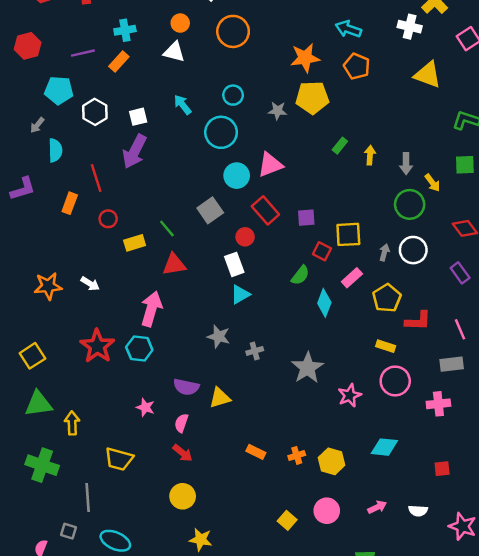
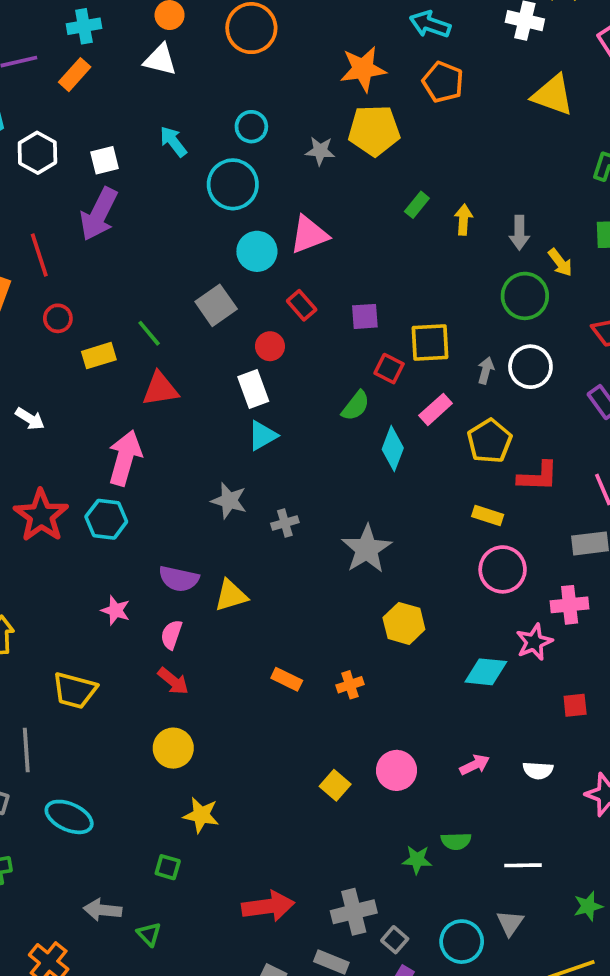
red rectangle: (265, 210) -> (302, 305), size x0.7
pink star: (350, 395) -> (534, 642), moved
yellow hexagon: (332, 461) -> (404, 623), moved

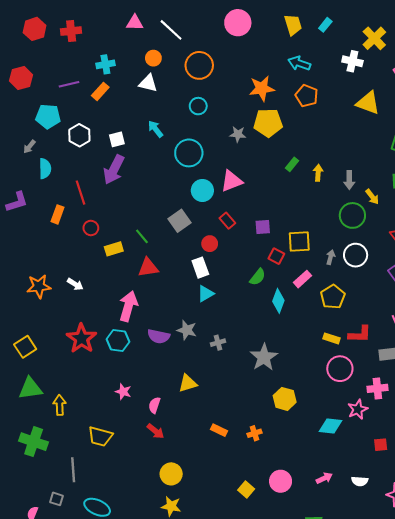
cyan circle: (251, 127) -> (198, 106), moved
red L-shape: (538, 476) -> (360, 334), moved
purple semicircle: (179, 579) -> (159, 336), moved
yellow circle: (173, 748) -> (171, 474), moved

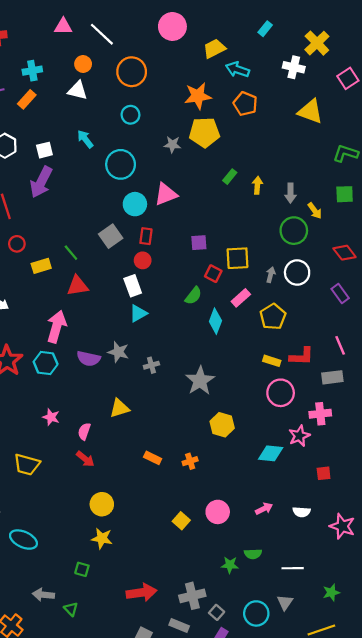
yellow trapezoid: (293, 25) -> (214, 49), moved, turned -100
red rectangle: (227, 221) -> (146, 236), moved, turned 49

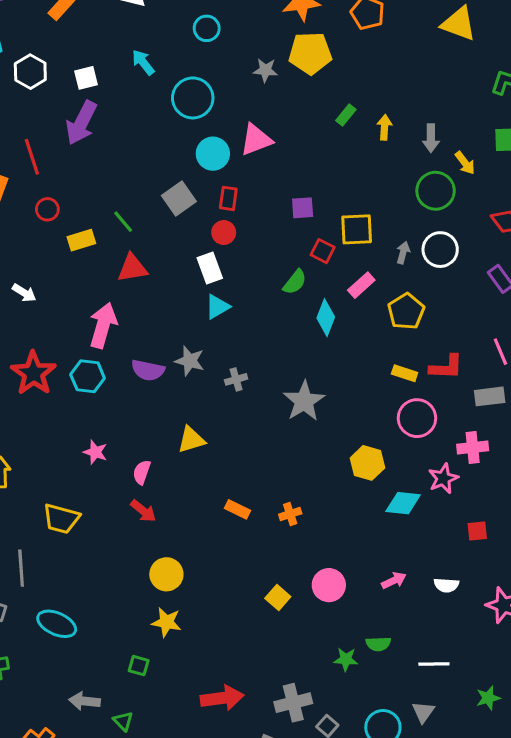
yellow hexagon: (222, 425) -> (367, 463), moved

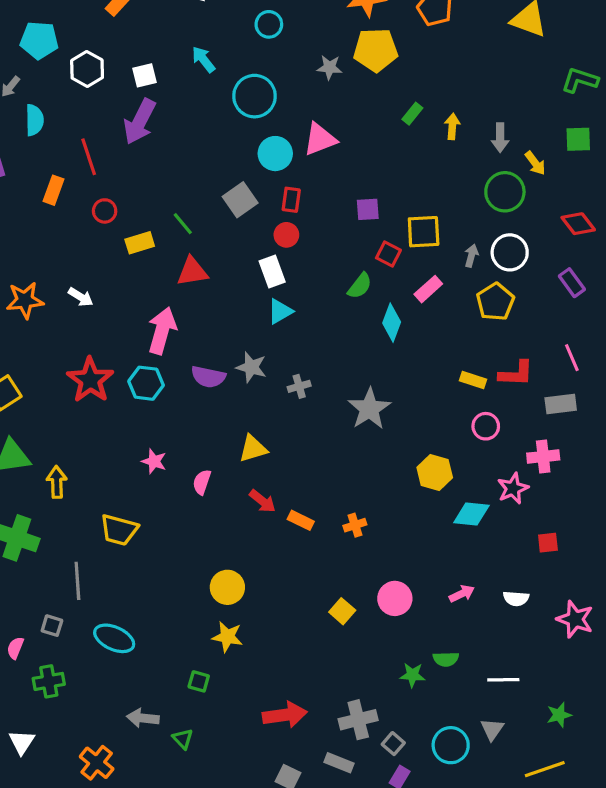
yellow pentagon: (406, 311) -> (495, 302), moved
pink circle: (417, 418) -> (486, 426), size x0.7
red arrow: (143, 511) -> (262, 501), moved

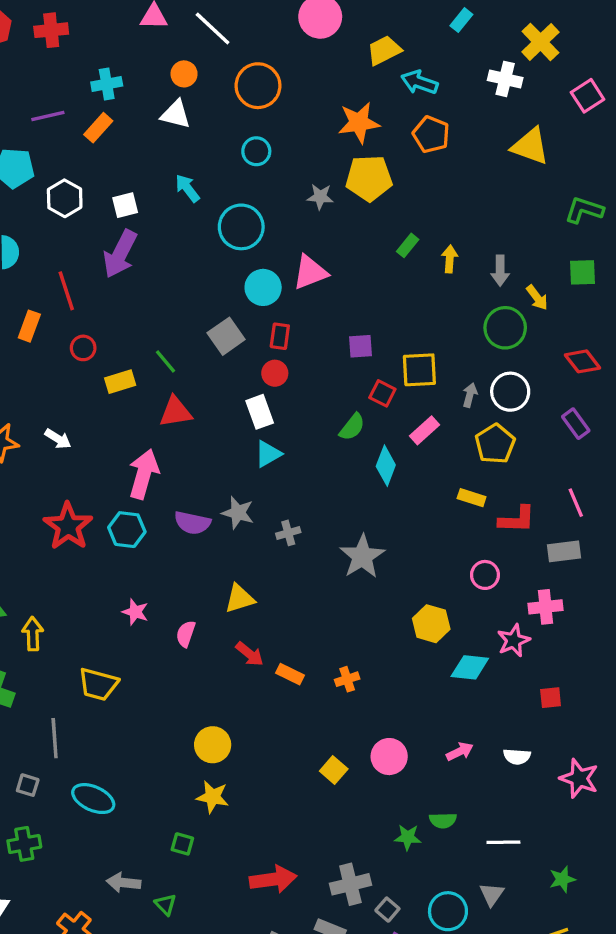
yellow rectangle: (473, 380) -> (472, 498), moved

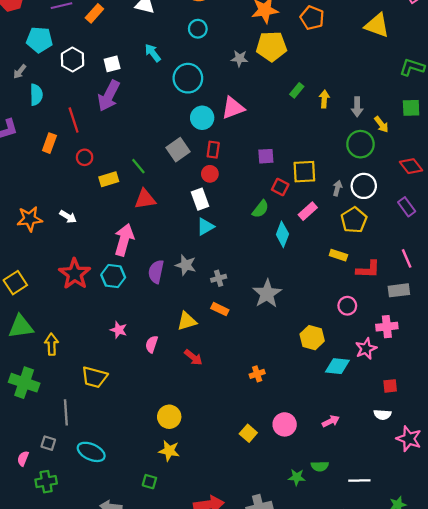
purple semicircle: (192, 523) -> (156, 272), turned 90
orange rectangle: (290, 674) -> (220, 309), moved
white semicircle: (517, 757) -> (382, 415), moved

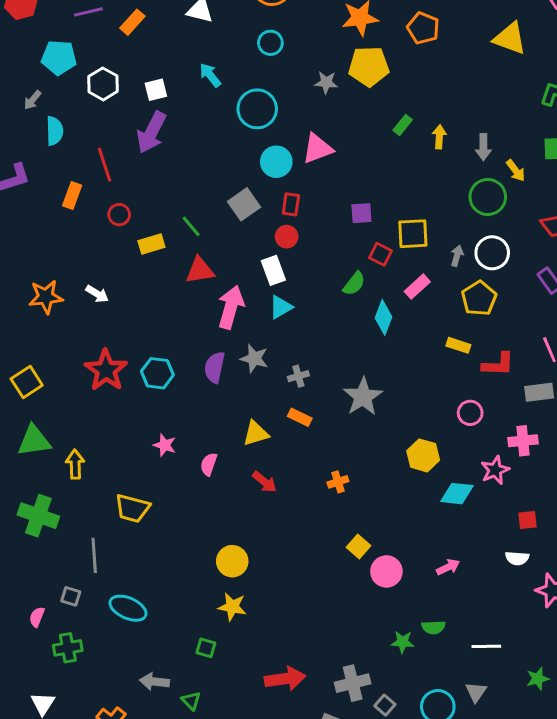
pink arrow: (124, 240) -> (231, 307), moved
orange cross: (257, 374) -> (338, 482), moved
yellow square: (248, 433) -> (359, 546), moved

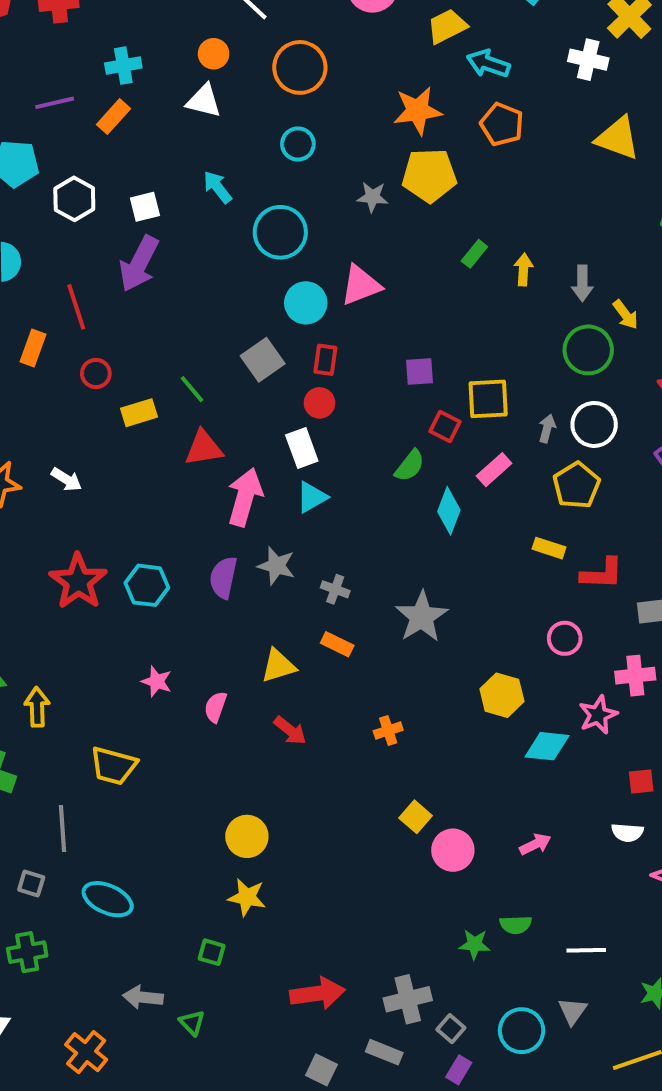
gray cross: (298, 376) -> (335, 589), turned 36

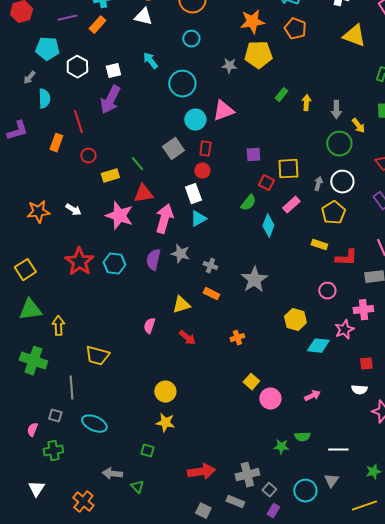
pink star: (157, 681) -> (119, 216), moved, size x1.8

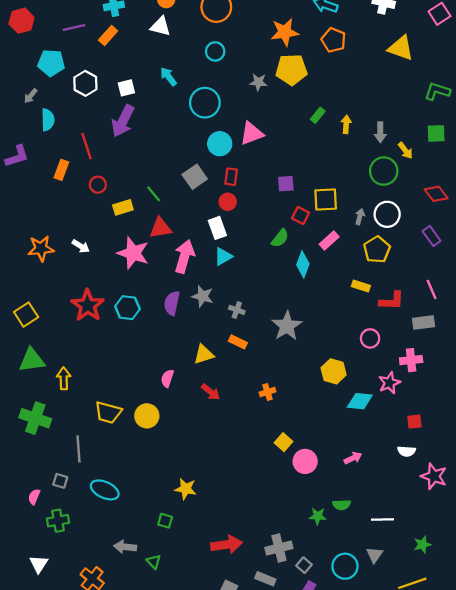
yellow circle: (165, 392) -> (147, 416), moved

